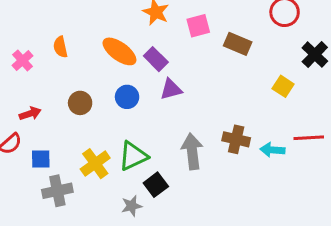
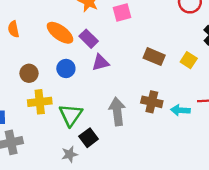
brown rectangle: (238, 44) -> (154, 57), moved
green triangle: (133, 156) -> (71, 115), turned -30
yellow cross: (95, 164) -> (40, 102), moved, turned 30

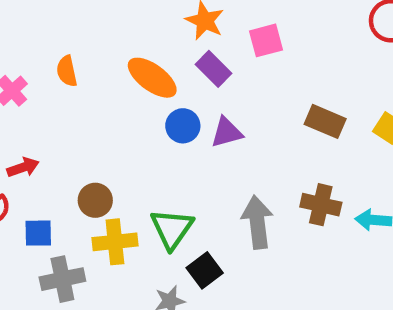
purple rectangle: (89, 39) -> (213, 69), moved
blue circle: (66, 68) -> (183, 126), moved
brown circle: (29, 73) -> (95, 200), moved
yellow cross: (40, 102) -> (115, 242), moved

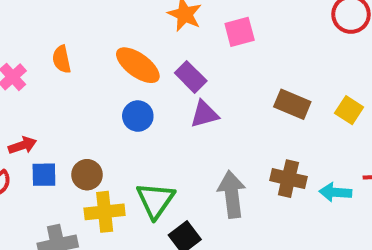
purple rectangle: (213, 69) -> (191, 77), moved
blue circle: (183, 126) -> (138, 116), moved
blue square: (38, 233) -> (44, 175), moved

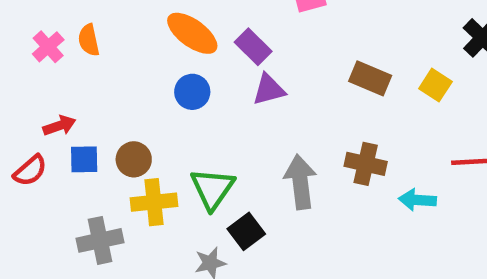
orange semicircle: (62, 59) -> (89, 40), moved
cyan arrow: (335, 192) -> (417, 200), moved

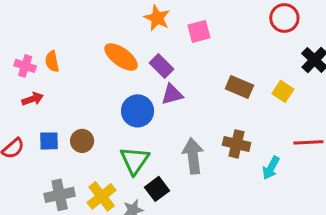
pink cross: (48, 47) -> (25, 66), turned -30
blue circle: (192, 92) -> (138, 111), moved, size x1.4
red arrow: (59, 126) -> (33, 99), moved
cyan arrow: (417, 200) -> (271, 168), turned -65
yellow cross: (154, 202) -> (102, 196), moved, turned -32

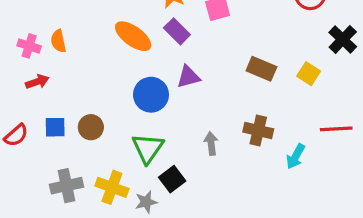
purple rectangle: (162, 66) -> (177, 31), moved
gray arrow: (193, 156) -> (211, 143), size x0.6
yellow cross: (102, 196) -> (112, 187), turned -32

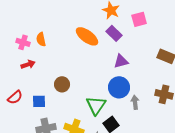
blue circle: (151, 95) -> (119, 87), moved
blue square: (55, 127) -> (39, 101), moved
brown circle: (91, 127) -> (62, 84), moved

